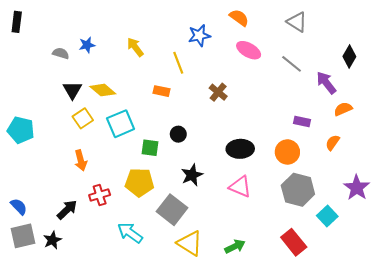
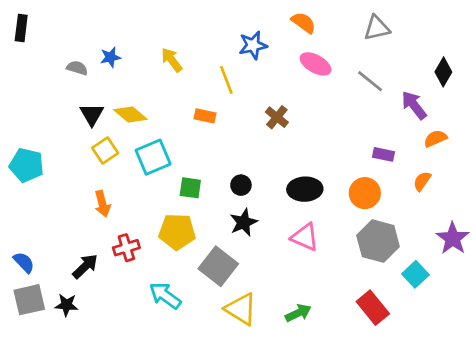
gray triangle: (297, 22) -> (377, 28), turned -45
black circle: (178, 134) -> (241, 185), moved
black star: (52, 240) -> (66, 305), turned 30

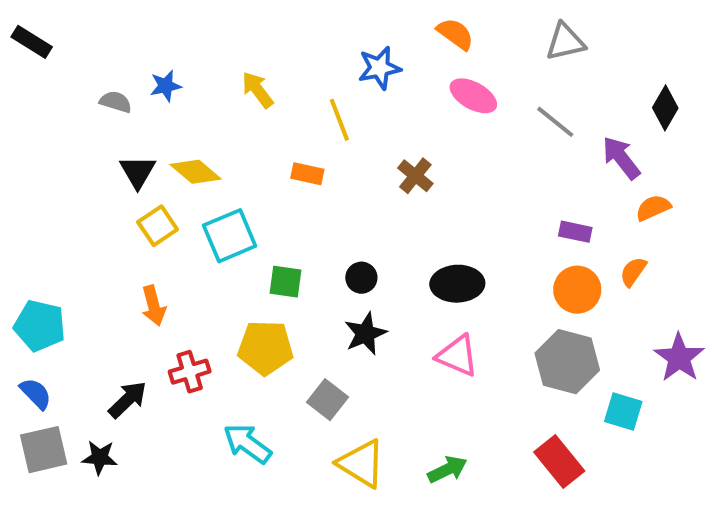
black rectangle: (21, 28) -> (32, 42), turned -65
cyan pentagon: (27, 165) -> (40, 326), moved
orange circle: (365, 193) -> (577, 290), moved
gray square: (218, 266) -> (327, 400), size x0.7
cyan square: (415, 274) -> (623, 412), turned -30

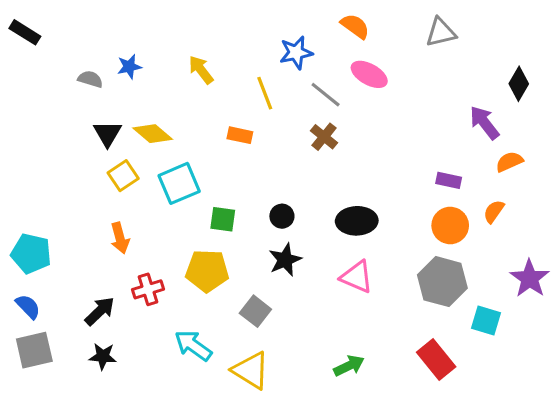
gray line: (555, 122) -> (326, 95), moved
black star: (100, 458) -> (103, 356), moved
yellow triangle: (361, 464) -> (251, 370), moved

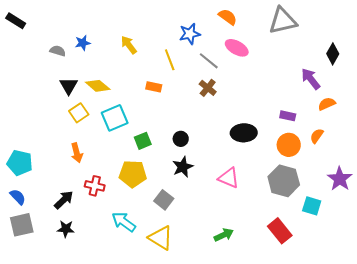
gray triangle: (441, 32) -> (283, 21), size x1.4
green square: (223, 219) -> (143, 141), turned -30
black ellipse: (357, 221) -> (244, 133), moved
red cross: (148, 289) -> (95, 186), turned 30

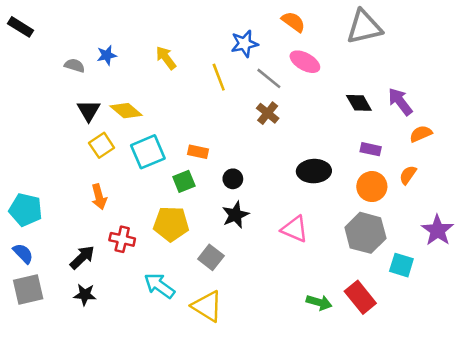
black diamond: (333, 54) -> (359, 103), moved, turned -60
orange rectangle: (154, 87) -> (198, 152), moved
green arrow: (224, 235) -> (319, 302), moved, turned 42

